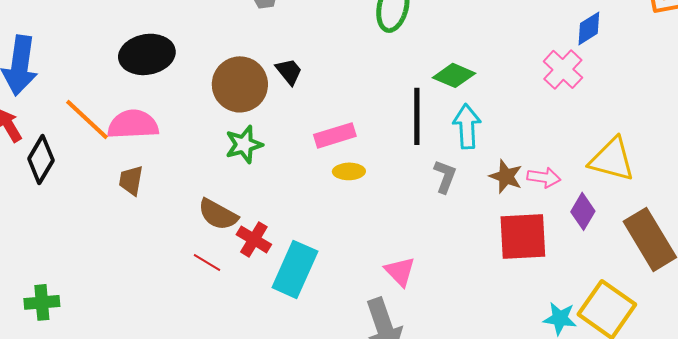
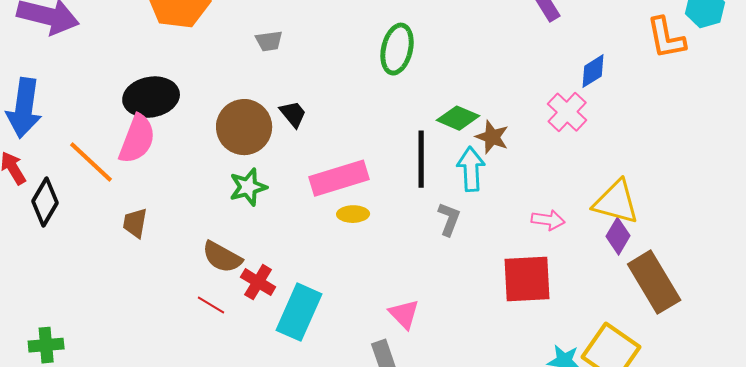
pink semicircle: (133, 124) -> (137, 139), moved, turned 114
pink rectangle: (335, 135) -> (339, 178), size x1.4
brown star: (506, 176) -> (492, 137), moved
purple diamond: (583, 211) -> (618, 236), moved

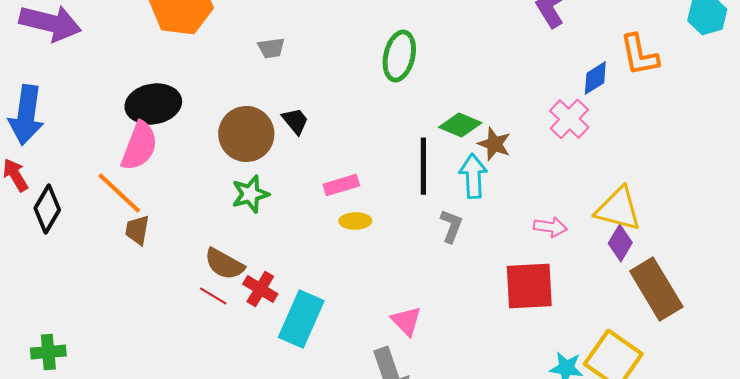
orange L-shape: (666, 38) -> (639, 55), moved
orange line: (91, 162) -> (119, 193), moved
pink rectangle: (339, 178) -> (341, 185), size x0.6
red line: (211, 305) -> (213, 296), moved

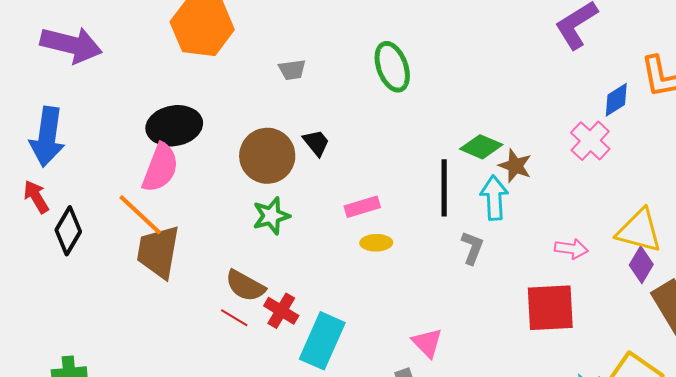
green ellipse: (399, 56) -> (392, 67), moved, turned -33
brown trapezoid: (137, 230) -> (158, 252), size x1.8

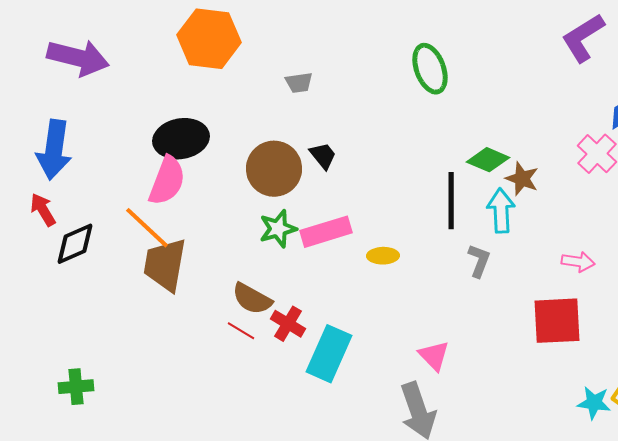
green ellipse: (392, 67) -> (430, 69), moved
pink rectangle: (362, 207) -> (326, 232), moved, size x1.4
black diamond: (68, 231) -> (75, 244), turned 36

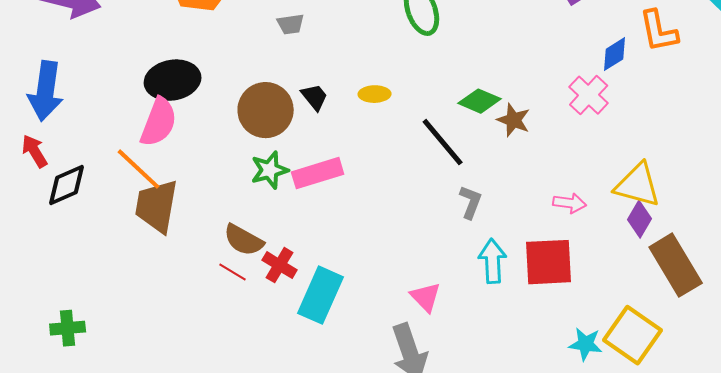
black line: (451, 201) -> (443, 142), turned -40
cyan arrow: (501, 211) -> (493, 261), moved
yellow ellipse: (383, 256) -> (375, 94), moved

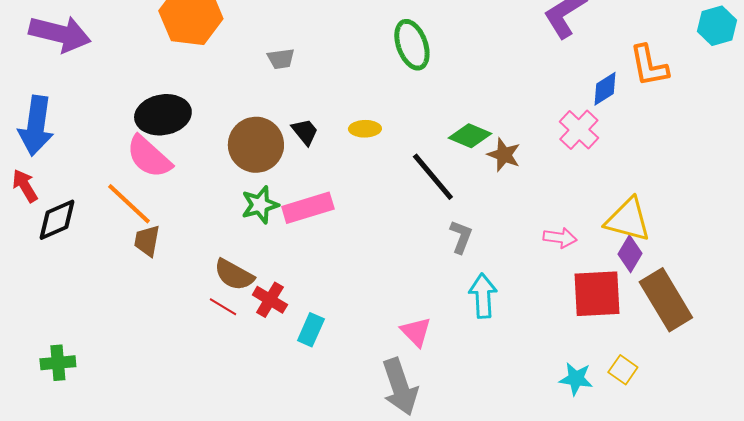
pink semicircle: (159, 122) -> (149, 157), turned 111
brown trapezoid: (157, 206) -> (147, 241), size x0.6
red square: (549, 262) -> (597, 294), moved
cyan rectangle: (321, 295) -> (311, 330), size x0.6
yellow square: (633, 335) -> (623, 370), size x0.5

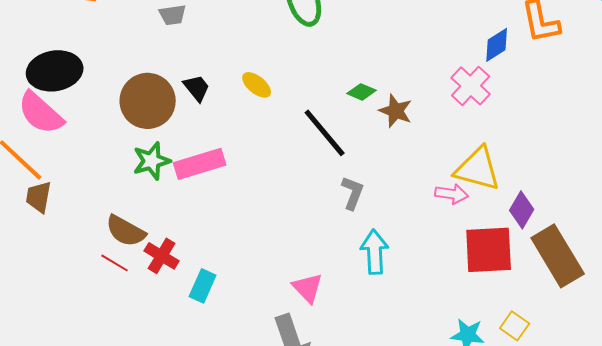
yellow ellipse: (365, 129) -> (257, 85), turned 40
green diamond: (470, 136) -> (362, 92), size x0.7
yellow triangle: (628, 220) -> (478, 169), moved

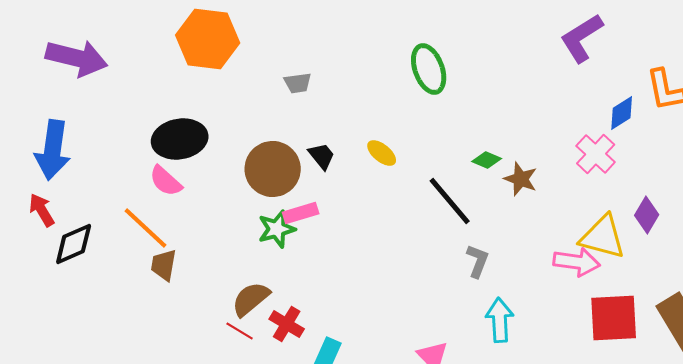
pink semicircle: (41, 113) -> (166, 181), size x0.7
pink rectangle: (200, 164) -> (301, 213), moved, size x0.7
pink arrow: (452, 194) -> (577, 262), size x1.4
purple diamond: (522, 210) -> (647, 215), moved
brown semicircle: (126, 231) -> (251, 299), turned 111

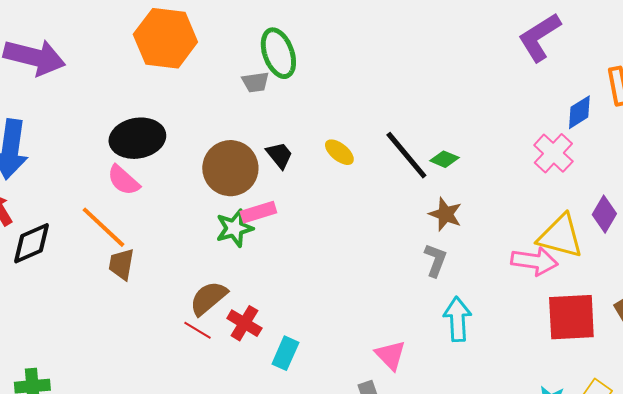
green ellipse: (429, 69) -> (278, 53), moved
brown star: (521, 179) -> (445, 214), moved
black line: (450, 201) -> (406, 155), moved

